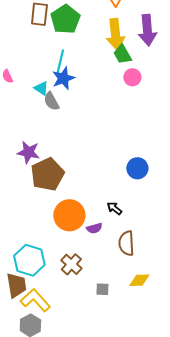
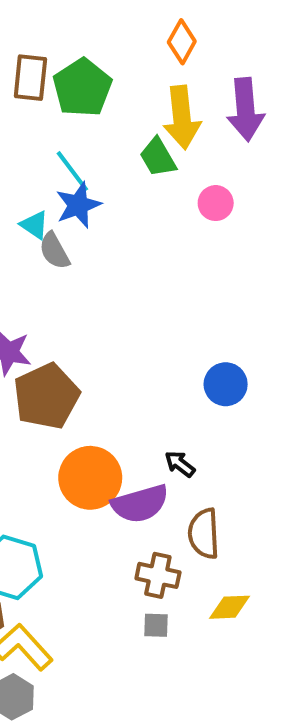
green trapezoid: (122, 54) -> (158, 157), moved
cyan line: (60, 61) -> (72, 171), turned -50
purple semicircle: (94, 228) -> (140, 504), size x1.8
brown cross: (71, 264) -> (158, 575), moved, turned -30

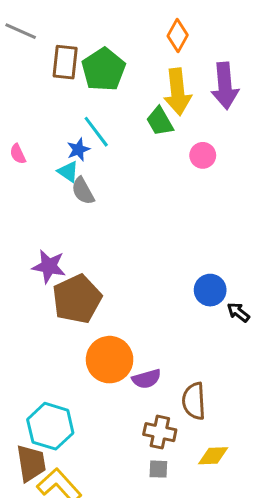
blue star: (78, 205) -> (78, 149), moved, size x0.7
black arrow: (180, 464) -> (238, 312), moved
purple semicircle: (140, 504) -> (147, 379), size x0.7

